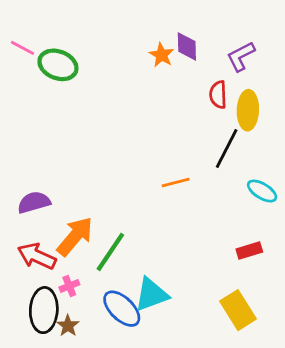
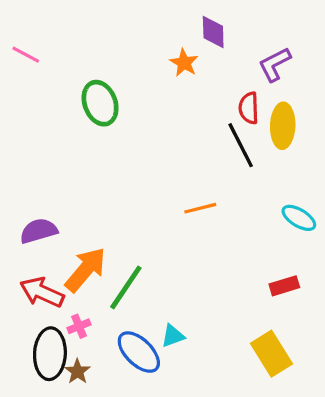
purple diamond: (187, 46) -> (213, 32), moved
green ellipse: (58, 65) -> (100, 103), moved, turned 48
black line: (227, 148) -> (241, 145), moved, turned -54
cyan triangle: (152, 294) -> (173, 336), size x0.6

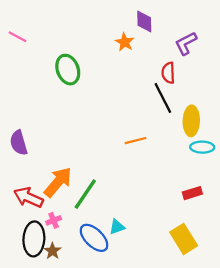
yellow ellipse: (283, 126) -> (191, 121), moved
cyan ellipse: (299, 218) -> (202, 147), turned -30
purple semicircle: (39, 231) -> (19, 143), moved, turned -90

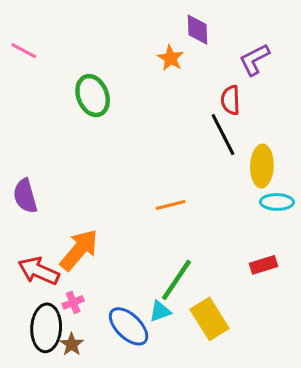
orange line: (136, 141) -> (171, 205), moved
green line: (85, 194) -> (177, 280), moved
yellow rectangle: (184, 239) -> (209, 319), moved

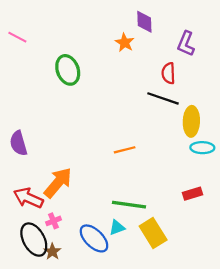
purple L-shape: (254, 60) -> (186, 44), turned -40
black line: (223, 135) -> (163, 98), turned -44
green line: (177, 280) -> (129, 205), turned 64
black ellipse: (46, 328) -> (34, 240), turned -32

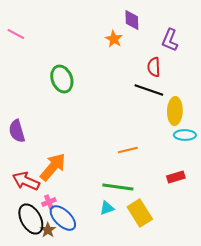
green ellipse: (68, 70) -> (62, 79), moved
orange line: (125, 150) -> (128, 150), moved
blue ellipse: (94, 238) -> (63, 218), moved

